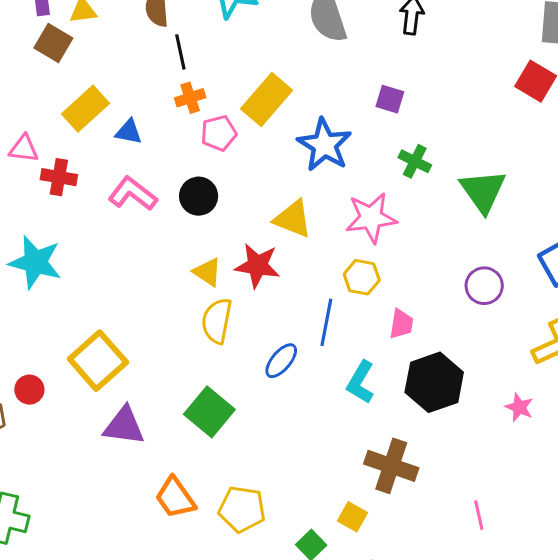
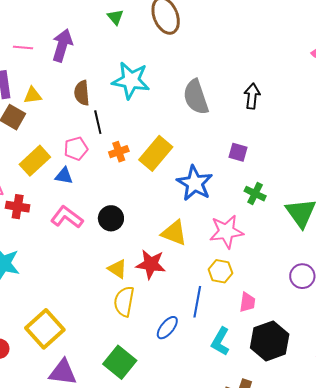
orange cross: (190, 98) -> (119, 152), moved
pink pentagon: (219, 133) -> (76, 149), moved

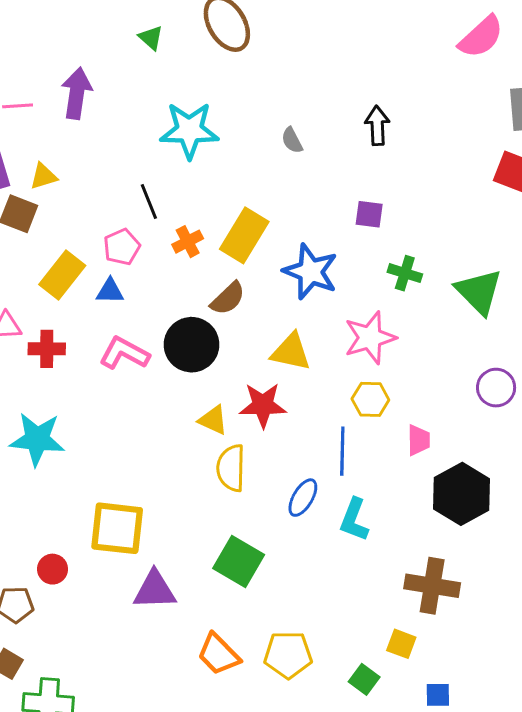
brown semicircle: (82, 93) -> (228, 298), moved, turned -120
gray semicircle: (196, 97) -> (292, 140), size x0.5
black circle: (111, 218) -> (192, 345), size x1.4
yellow square: (45, 329) -> (117, 528), turned -33
cyan L-shape: (220, 341) -> (354, 520), moved

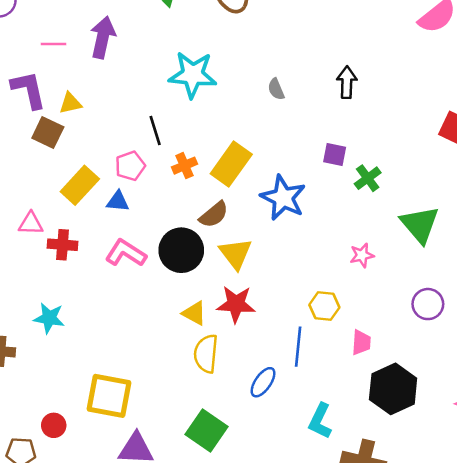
green cross: (405, 273) -> (368, 178), moved, turned 32
pink star: (370, 338) -> (362, 255), moved, size x0.6
yellow triangle: (291, 352) -> (236, 254), moved, turned 36
cyan star: (37, 439) -> (49, 318), size x0.7
cyan L-shape: (354, 520) -> (320, 421), moved

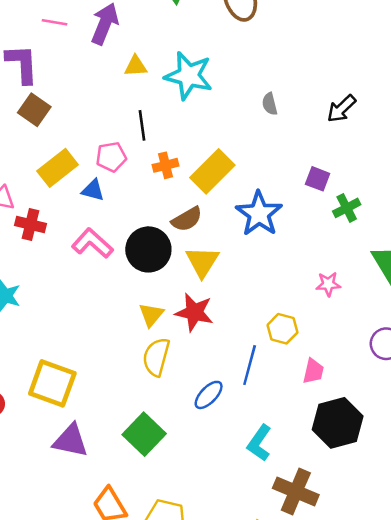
black arrow: (347, 82) -> (341, 109), turned -144
yellow triangle: (70, 103) -> (136, 66), moved
yellow triangle: (194, 313) -> (151, 315), turned 32

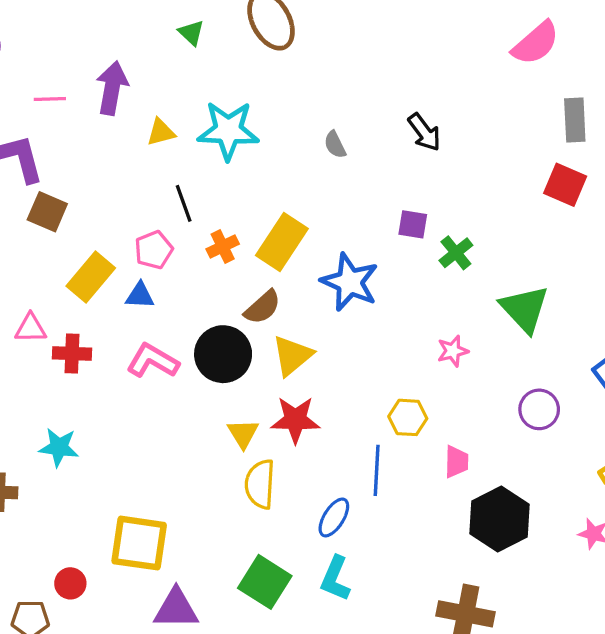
black arrow: (341, 109) -> (424, 132), turned -72
yellow triangle: (202, 262) -> (292, 356), turned 30
cyan L-shape: (259, 443) -> (335, 578), moved

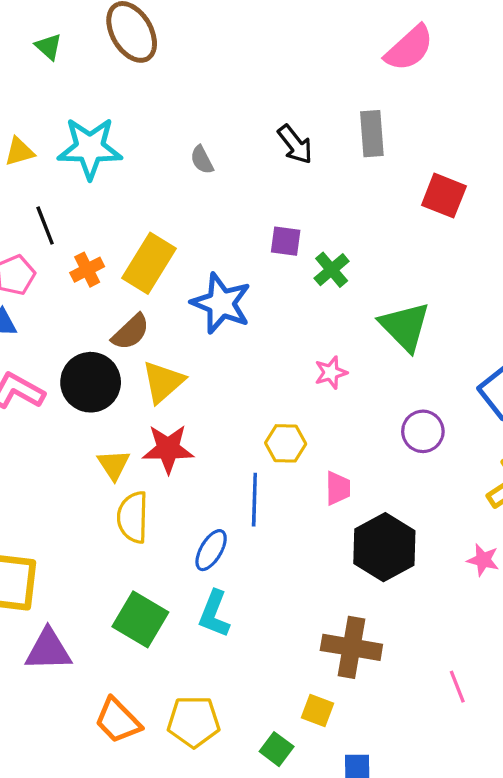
gray rectangle: (575, 120) -> (372, 134), moved

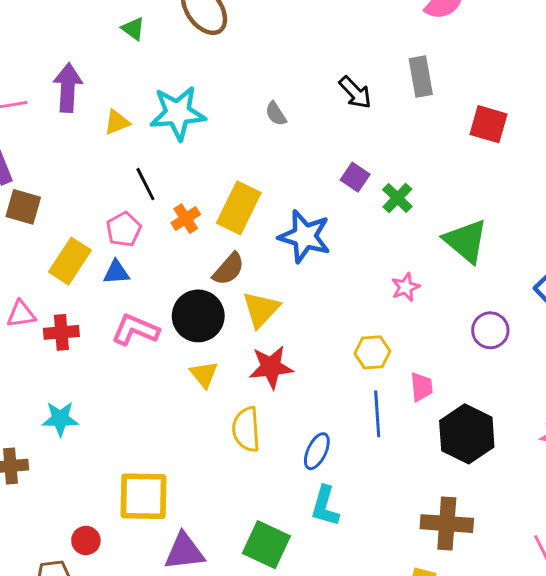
purple square: (286, 241) -> (355, 177), turned 32
yellow triangle: (114, 465) -> (204, 374), moved
blue line: (254, 500) -> (377, 414), moved
green square: (140, 619) -> (266, 545), moved

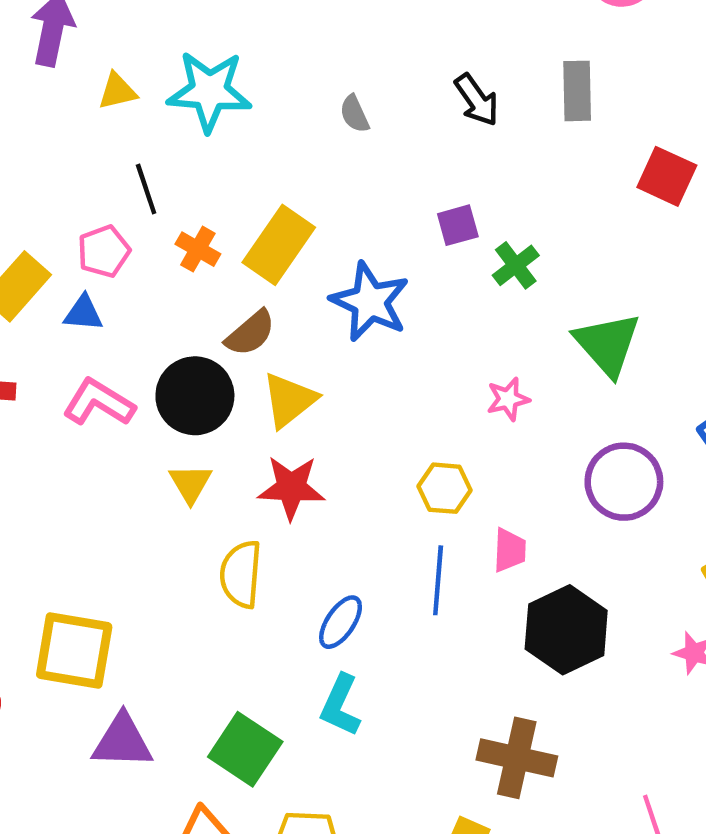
purple square: (355, 177) -> (458, 225), turned 32
orange cross: (186, 219) -> (198, 249), turned -36
purple circle: (490, 330) -> (624, 482), size x1.4

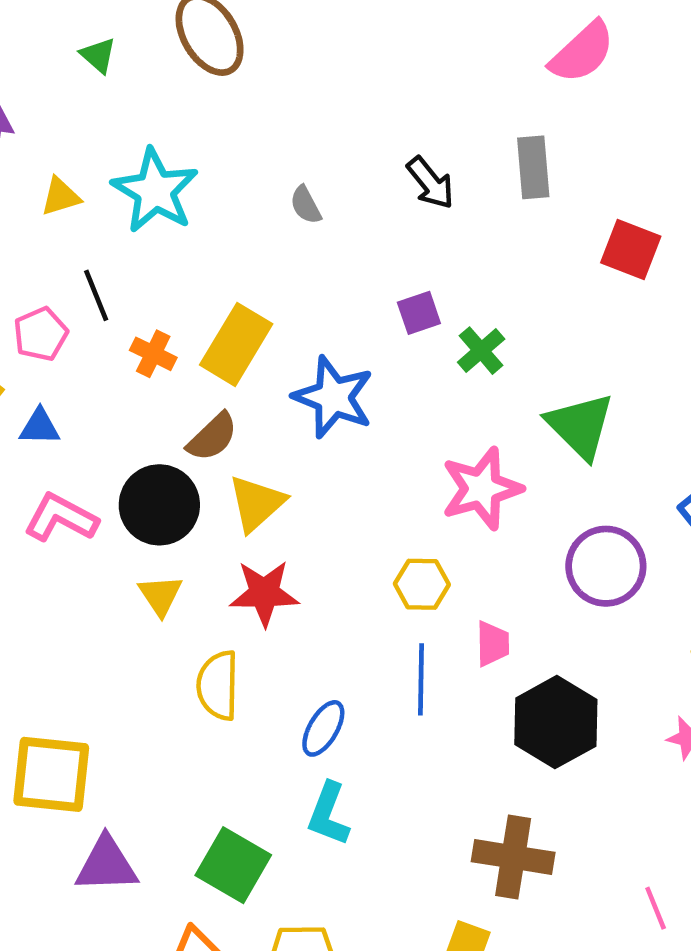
cyan star: (209, 91) -> (155, 191), turned 30
pink pentagon: (104, 251) -> (41, 334), moved
pink star: (508, 399) -> (482, 489), size x1.8

